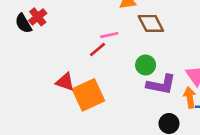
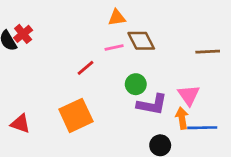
pink line: (109, 35) -> (114, 48), moved
red triangle: (65, 82) -> (20, 124), moved

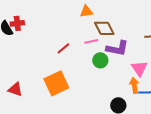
red cross: (23, 34) -> (17, 23), turned 32
pink line: (114, 48) -> (91, 41), moved
purple L-shape: (152, 105) -> (117, 48), moved

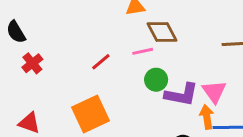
red cross: (17, 23) -> (32, 63), moved, turned -32
purple L-shape: (117, 48) -> (181, 95), moved

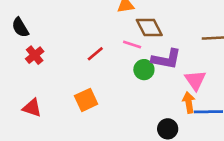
pink line: (143, 51) -> (132, 45), turned 30
purple L-shape: (181, 95) -> (166, 59), moved
orange square: (90, 114) -> (86, 100), size x0.7

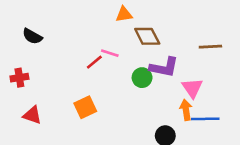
black semicircle: (20, 27) -> (32, 36), moved, turned -30
pink line: (132, 45) -> (110, 53), moved
red cross: (35, 55) -> (19, 78), moved, turned 30

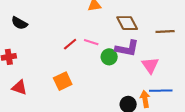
brown diamond: (147, 36) -> (127, 23), moved
pink line: (110, 53) -> (91, 42), moved
orange arrow: (186, 110) -> (145, 99), moved

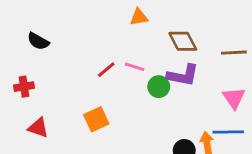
pink triangle: (150, 65) -> (234, 98), moved

